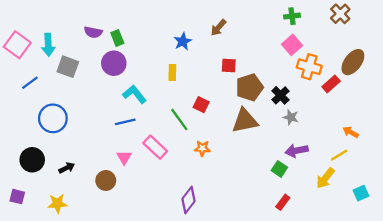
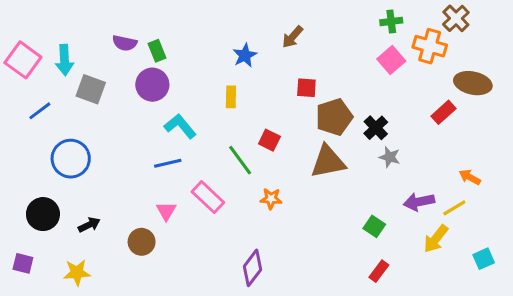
brown ellipse: (353, 62) -> (473, 83), turned 65
orange cross: (309, 67) -> (430, 46), moved
purple arrow: (297, 151) -> (419, 202), moved

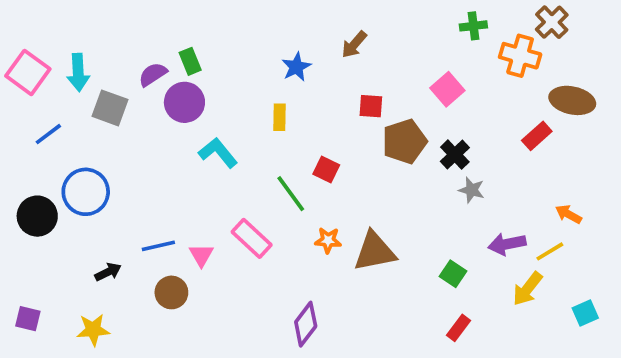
purple semicircle: (125, 43) -> (153, 74), moved, turned 135
pink square: (391, 60) -> (447, 89), moved
brown triangle: (328, 162) -> (375, 251), moved
blue line: (168, 163) -> (158, 246), moved
black circle: (43, 214) -> (37, 216), moved

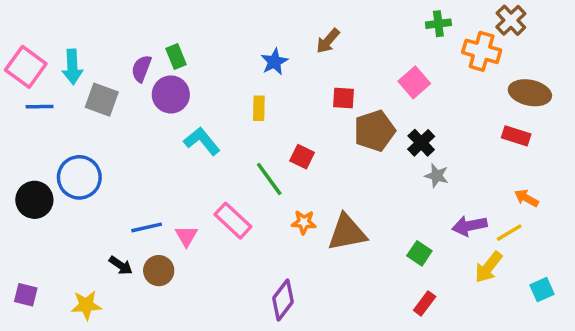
purple semicircle: (153, 74) -> (141, 69), turned -36
blue line: (48, 134) -> (40, 107), moved, turned 36
red rectangle: (537, 136) -> (516, 136), moved, turned 60
black arrow: (108, 272) -> (121, 265), moved, turned 60

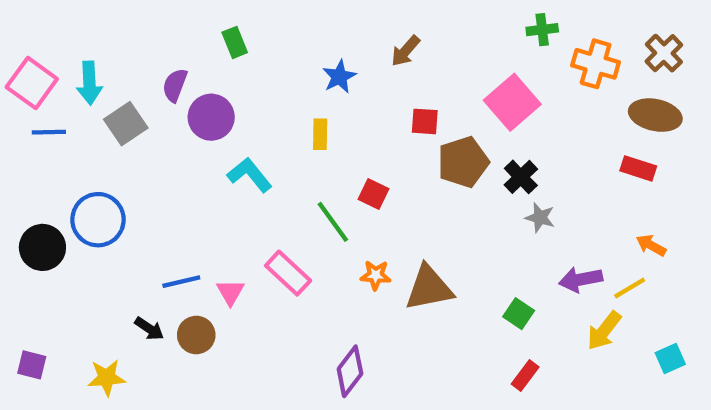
brown cross: (511, 20) -> (664, 53), moved
green rectangle: (176, 56) -> (235, 42), moved
pink square: (414, 82) -> (512, 102), size x1.4
gray square: (102, 100) -> (126, 124), turned 36

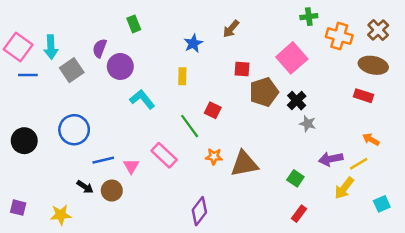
blue circle: (98, 220) -> (74, 130), moved

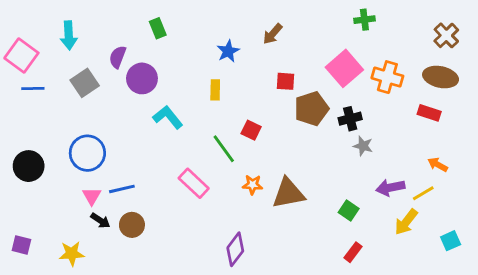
orange cross: (339, 36) -> (387, 77), moved
cyan arrow: (51, 47) -> (69, 35), moved
black cross: (297, 101) -> (350, 119), turned 30
pink triangle: (131, 166) -> (92, 196), moved

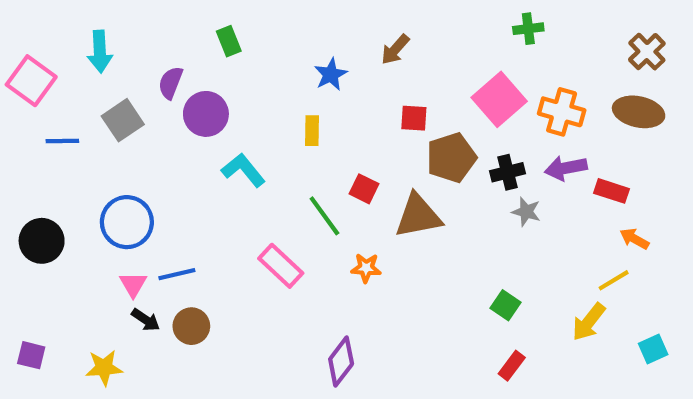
blue line: (33, 89) -> (62, 141), moved
red rectangle: (429, 113) -> (612, 191), moved
purple arrow: (390, 188) -> (566, 168), moved
brown triangle: (288, 193) -> (418, 216), moved

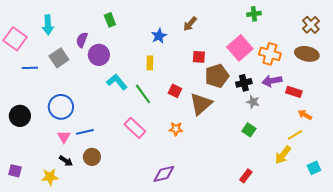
green line: (324, 216) -> (143, 94), moved
brown triangle: (418, 216) -> (201, 104), turned -30
green square: (505, 305) -> (249, 130), moved
black arrow: (146, 320) -> (66, 161), moved
purple diamond: (341, 361) -> (164, 174), turned 40

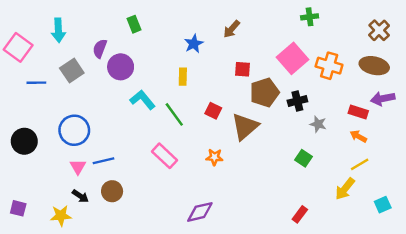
purple arrow: (272, 81) -> (383, 99), moved
gray star: (253, 102) -> (318, 124), moved
orange arrow: (305, 115) -> (358, 136), moved

